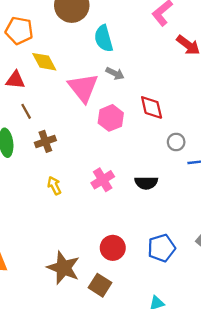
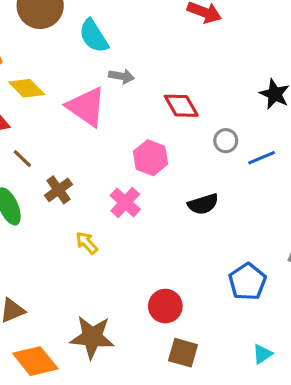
pink hexagon: (111, 118) -> (151, 158), moved
pink cross: (103, 180) -> (125, 202), moved
red circle: (113, 248) -> (165, 306), moved
brown star: (63, 268) -> (92, 337), moved

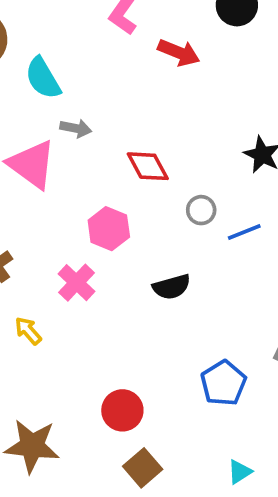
brown square: (183, 353) -> (143, 468), turned 32

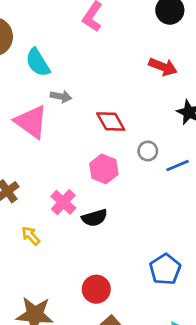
red arrow: (179, 53) -> (163, 67), moved
pink hexagon: (109, 229) -> (104, 169), moved
black semicircle: (172, 287) -> (95, 218), moved

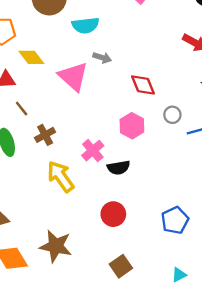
cyan semicircle: (38, 62) -> (85, 25), turned -72
yellow arrow: (31, 236) -> (61, 176), size x1.8
red circle: (96, 289) -> (113, 214), moved

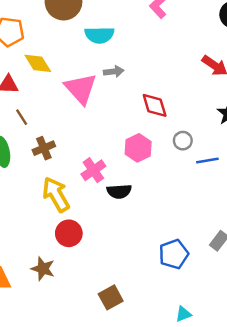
gray arrow: (102, 58) -> (114, 72), turned -30
red circle: (113, 214) -> (69, 233), moved
brown star: (56, 246) -> (43, 269), size x0.7
cyan triangle: (179, 275) -> (183, 314), moved

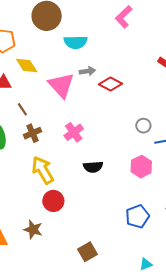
red diamond: (155, 105) -> (110, 84), moved, turned -45
brown line: (22, 117) -> (22, 109), moved
pink hexagon: (138, 148) -> (141, 167), moved
pink cross: (93, 170) -> (74, 132), moved

